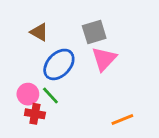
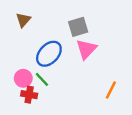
brown triangle: (39, 32) -> (23, 20), moved, turned 42
orange line: (122, 119) -> (111, 90), moved, turned -42

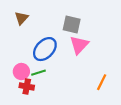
gray square: (78, 27) -> (72, 24), turned 30
green line: (42, 79) -> (38, 73), turned -64

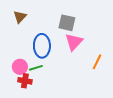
blue ellipse: (45, 49) -> (42, 46), turned -45
orange line: (102, 82) -> (97, 62), moved

